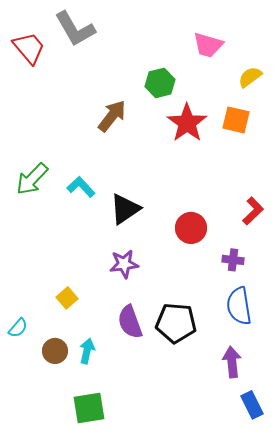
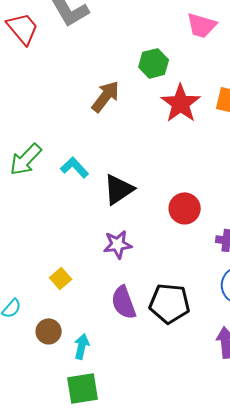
cyan arrow: (87, 351) -> (82, 346), moved

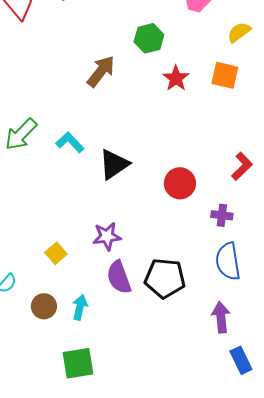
red star: (181, 103) -> (176, 78), size x0.7
purple star: (118, 244) -> (107, 236), moved
cyan arrow: (82, 346) -> (80, 307), moved

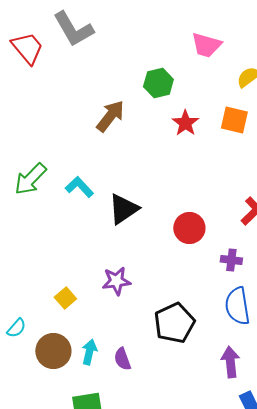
purple semicircle: (119, 277) -> (122, 359), moved, size x0.7
black pentagon: (165, 278) -> (174, 323), turned -30
brown circle: (44, 306) -> (53, 351), size x1.4

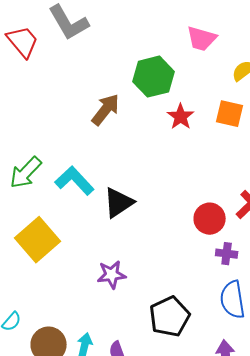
green hexagon: (158, 83) -> (154, 77), size x1.4
cyan L-shape: (79, 187) -> (75, 181), size x1.4
red circle: (189, 228) -> (210, 219), moved
yellow square: (65, 298) -> (38, 240), moved, size x2.0

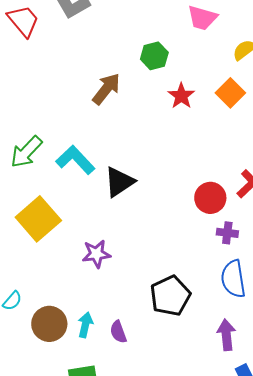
green hexagon: (154, 77) -> (154, 56), size x0.7
orange square: (230, 114) -> (230, 93), turned 32
purple star: (112, 275) -> (96, 254), moved

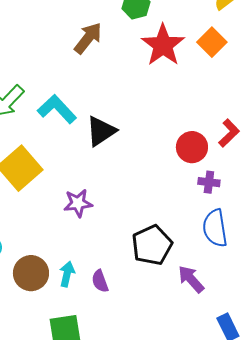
red star: (181, 96) -> (163, 45), size x1.6
purple arrow: (226, 335) -> (191, 279), moved, turned -36

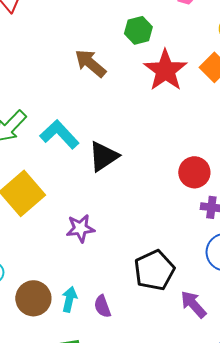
brown arrow: (88, 38) -> (90, 63), turned -88

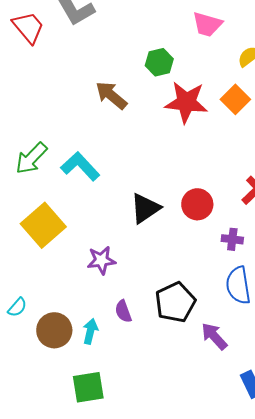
red star: (165, 70) -> (186, 102), turned -30
black triangle: (103, 156) -> (145, 208), moved
red circle: (194, 172) -> (197, 204), moved
purple semicircle: (102, 306) -> (123, 311), moved

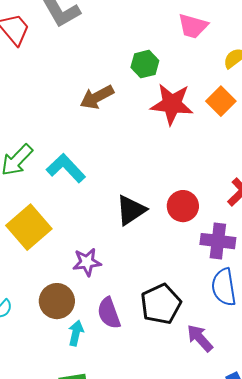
brown arrow: (111, 95) -> (97, 97), turned -68
purple cross: (232, 239) -> (218, 241), size x1.6
purple semicircle: (123, 311) -> (109, 313), size x1.4
brown circle: (54, 330) -> (57, 301), moved

